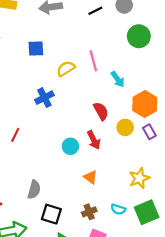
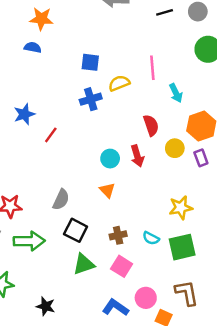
blue square: (36, 49) -> (90, 62), moved
yellow semicircle: (66, 69) -> (119, 83), moved
orange triangle: (90, 177) -> (107, 190), moved

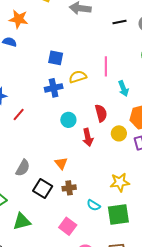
cyan circle: (110, 159) -> (68, 120), moved
black square: (76, 230) -> (43, 189), moved
brown cross: (118, 235) -> (69, 188), moved
green triangle: (84, 264) -> (22, 222), moved

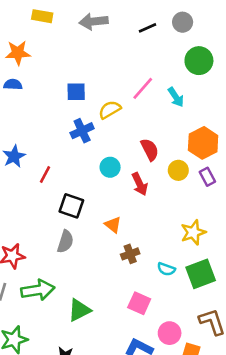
pink line: (106, 66) -> (143, 88), turned 54
cyan arrow: (123, 89) -> (176, 97), moved
black square: (43, 189) -> (71, 206), moved

